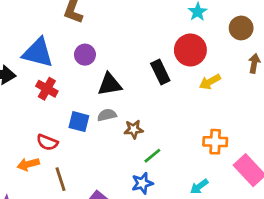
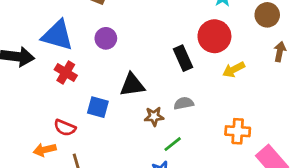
black triangle: (110, 84) -> (132, 85), moved
gray semicircle: (107, 115) -> (184, 103), moved

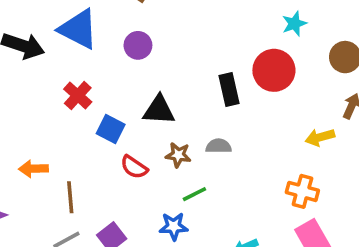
yellow arrow: (234, 69) -> (320, 137), moved
red cross: (66, 72) -> (78, 96), moved
red semicircle: (65, 128) -> (134, 167), moved
orange cross: (238, 131) -> (302, 191), moved

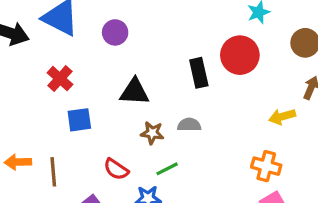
blue square: (111, 129) -> (79, 120), moved, turned -35
red semicircle: (134, 167) -> (116, 169), moved
orange arrow: (33, 169) -> (18, 162), moved

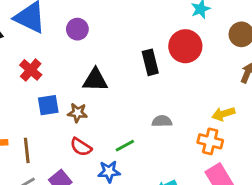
yellow arrow: (282, 117) -> (223, 114), moved
gray semicircle: (189, 125) -> (162, 121), moved
brown star: (152, 133) -> (77, 113), moved

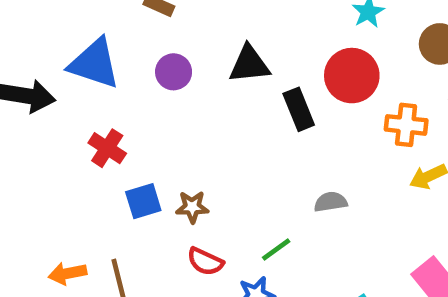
black triangle: (95, 80) -> (249, 64), moved
orange cross: (210, 141) -> (406, 125), moved

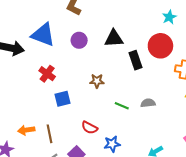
brown star: (192, 207) -> (97, 81), moved
green line: (276, 250) -> (122, 106), moved, turned 56

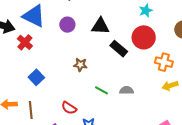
cyan star: (169, 17) -> (146, 11), moved
black rectangle: (135, 60) -> (119, 49), turned -36
red cross: (47, 74) -> (25, 42), moved
blue square: (62, 99) -> (36, 77), moved, turned -35

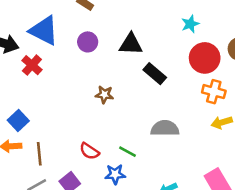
red circle: (144, 37) -> (205, 58), moved
blue square: (36, 77) -> (18, 120), moved
green line: (101, 90) -> (127, 152), moved
gray semicircle: (127, 90) -> (165, 128), size x1.5

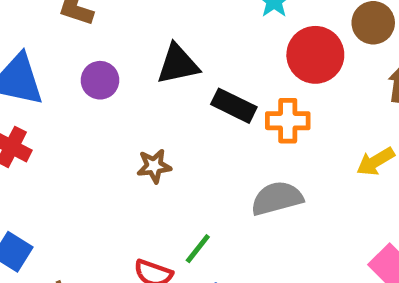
orange cross: (214, 92) -> (288, 121), moved
green line: (127, 152) -> (198, 249), moved, turned -66

